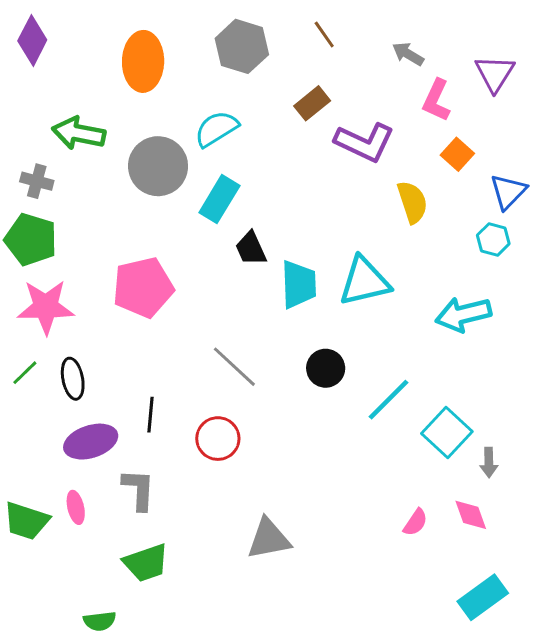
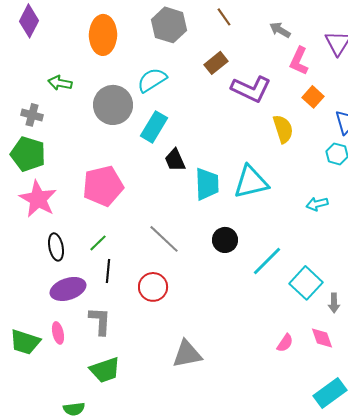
green arrow: (79, 133) -> (60, 83), size x0.7
pink star: (46, 307) -> (38, 199), turned 30
cyan arrow: (463, 314) -> (317, 204), size x0.6
green line: (25, 373) -> (98, 243), moved

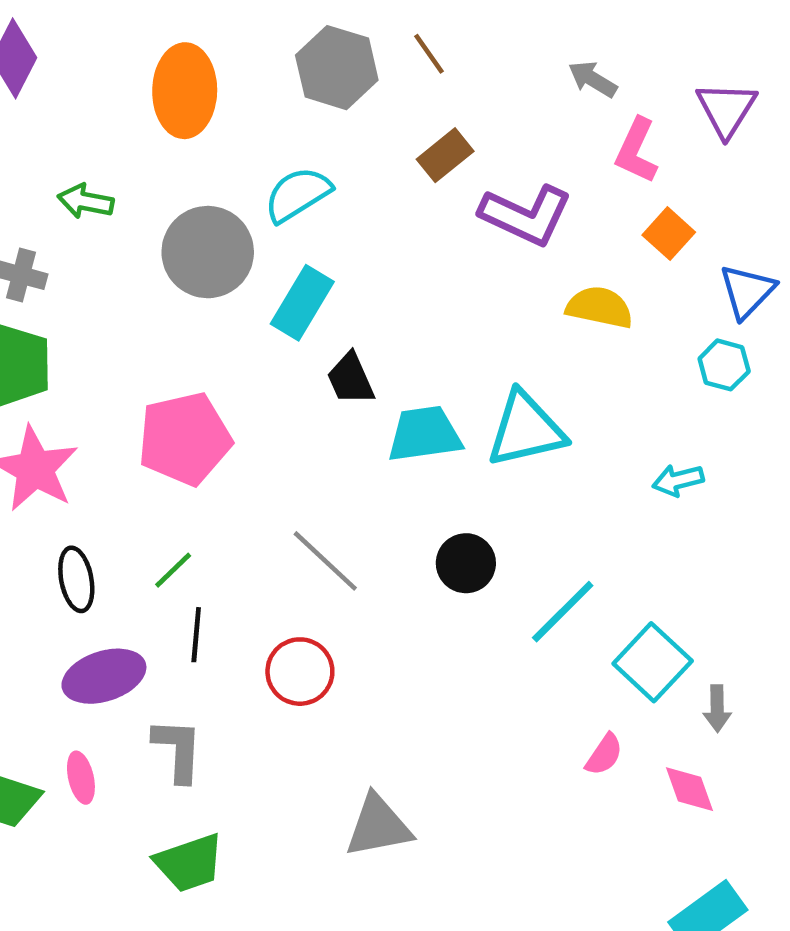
brown line: (224, 17) -> (429, 54), moved
yellow semicircle: (283, 129) -> (600, 307), turned -60
cyan trapezoid: (207, 184) -> (424, 434), turned -96
pink semicircle: (285, 343) -> (604, 755), moved

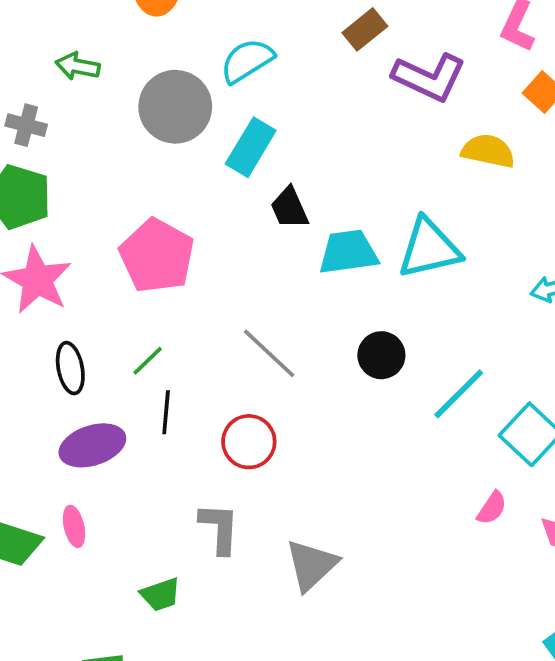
pink pentagon: (185, 439) -> (157, 256), turned -30
gray L-shape: (178, 750) -> (219, 528), moved
gray triangle: (378, 826) -> (311, 565), turned -32
green trapezoid: (189, 863) -> (161, 594), size x0.7

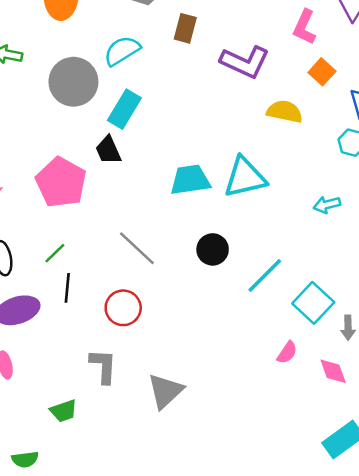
brown rectangle: (365, 29) -> (185, 28), moved, turned -36
black trapezoid: (289, 208) -> (108, 150), moved

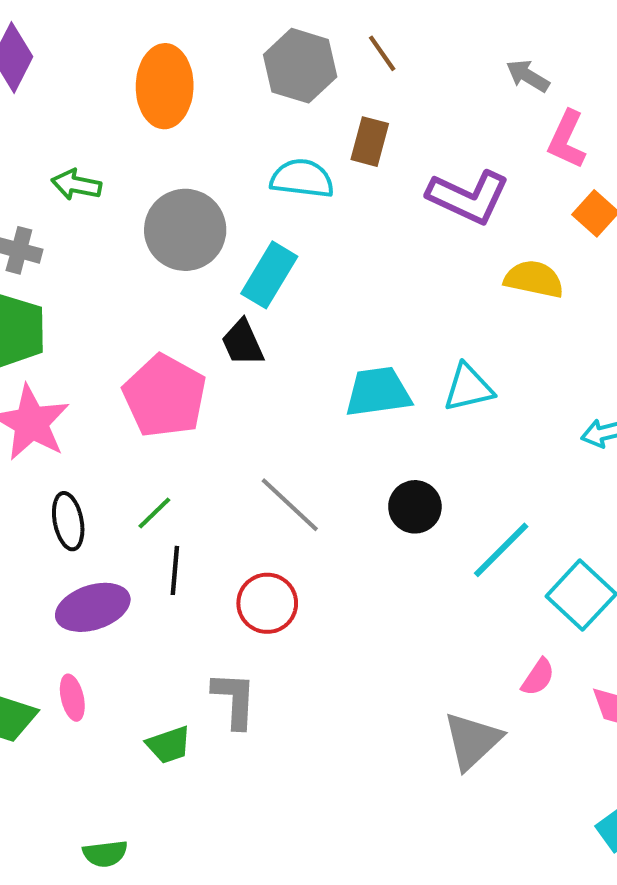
cyan semicircle: (122, 51) -> (302, 179), moved, turned 39
cyan triangle: (245, 177) -> (468, 388), size x0.7
gray triangle: (165, 391) -> (472, 741), moved
green trapezoid: (64, 411) -> (169, 745), moved

